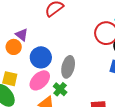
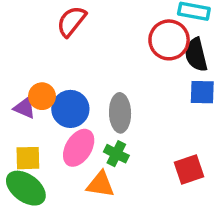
purple triangle: (22, 35) -> (25, 108), moved
orange circle: (14, 47) -> (42, 96), moved

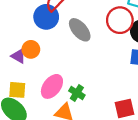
blue circle: (70, 109) -> (46, 17), moved
gray ellipse: (120, 113) -> (80, 30), moved, turned -45

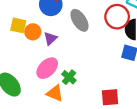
purple triangle: (18, 56) -> (50, 38), moved, turned 40
yellow square: (17, 90) -> (18, 25), moved

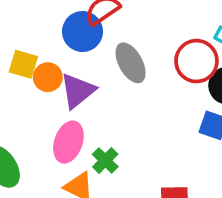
purple triangle: (50, 38) -> (78, 91), size x1.5
pink ellipse: (47, 68) -> (68, 142), turned -30

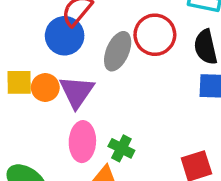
red circle: (196, 61) -> (155, 35), moved
gray ellipse: (131, 63) -> (118, 51), turned 69

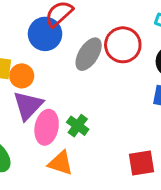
purple triangle: (77, 92) -> (28, 105), moved
green cross: (121, 148) -> (78, 126), moved

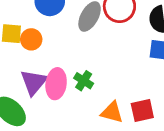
purple triangle: (28, 105) -> (34, 82), moved
orange triangle: (61, 163) -> (112, 112), moved

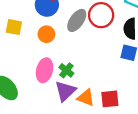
orange circle: (31, 39) -> (46, 34), moved
purple triangle: (34, 82) -> (65, 91), moved

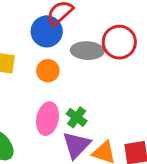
gray ellipse: (77, 20) -> (87, 51), turned 60

